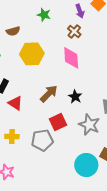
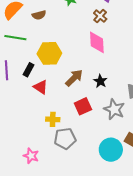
yellow hexagon: (32, 54) -> (49, 53), moved
yellow cross: (12, 136) -> (53, 119), moved
gray pentagon: (42, 140) -> (65, 139), moved

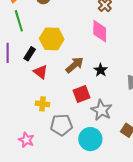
green line: (15, 38) -> (19, 21), turned 60
gray star: (114, 109) -> (101, 110), moved
yellow cross: (53, 119) -> (42, 104), moved
cyan circle: (111, 150) -> (90, 139), moved

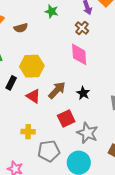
red triangle: (41, 72) -> (33, 96), moved

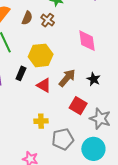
brown semicircle: (21, 28) -> (27, 18), turned -48
brown cross: (82, 28) -> (48, 20), moved
red square: (66, 119) -> (78, 106), turned -30

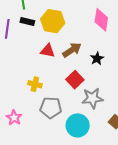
black rectangle: (21, 73) -> (27, 22), moved, turned 64
red triangle: (44, 85) -> (48, 51), turned -35
gray star: (100, 119) -> (92, 98), turned 30

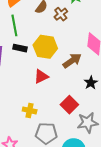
brown arrow: (72, 50) -> (72, 61), moved
red triangle: (48, 51) -> (41, 76), turned -35

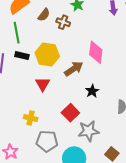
brown cross: (61, 14) -> (63, 22), turned -32
red triangle: (41, 76) -> (43, 84), turned -35

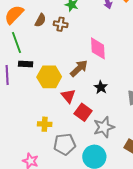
yellow hexagon: (47, 55) -> (49, 77), moved
red triangle: (43, 84) -> (68, 96), moved

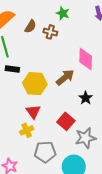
red triangle: (68, 96) -> (33, 112), moved
yellow cross: (45, 124) -> (27, 130), turned -32

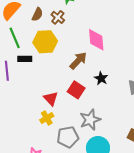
brown cross: (50, 32) -> (58, 17), turned 32
yellow hexagon: (35, 84) -> (45, 42), moved
red square: (66, 121) -> (76, 90), moved
gray star: (86, 138) -> (90, 120), moved

